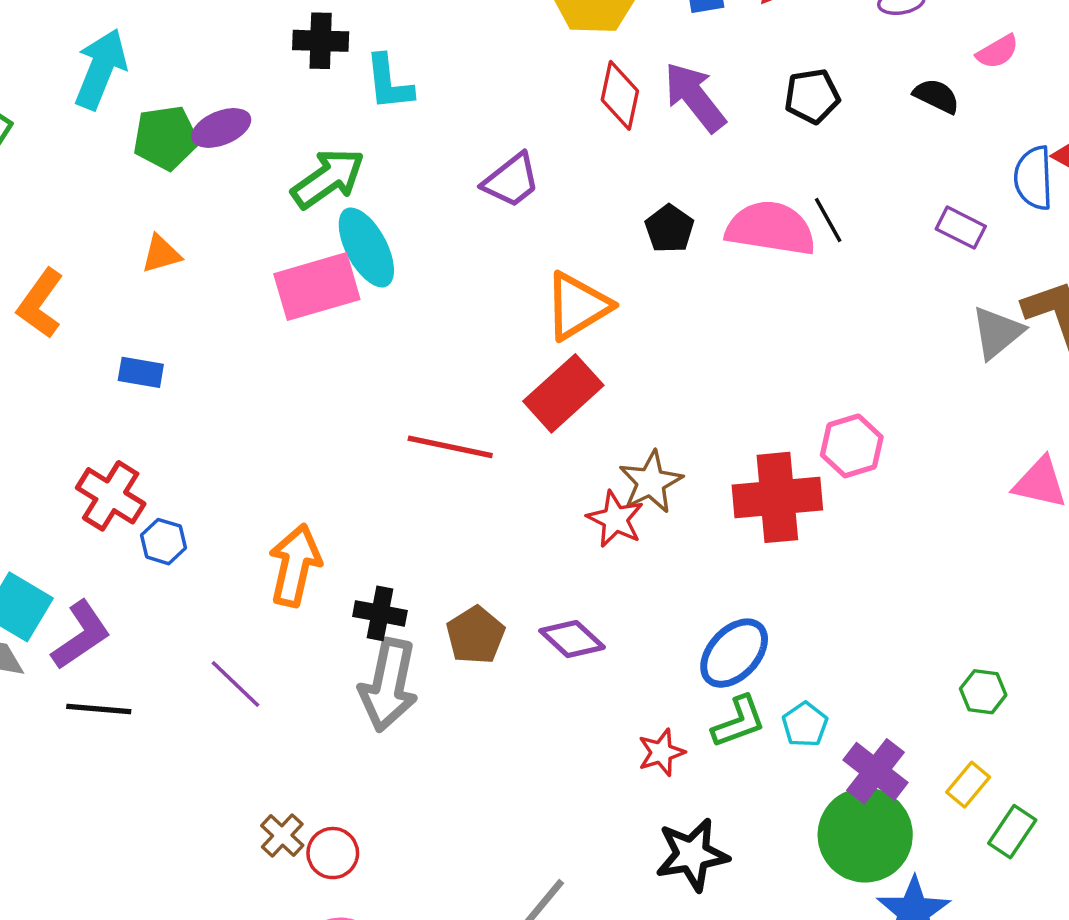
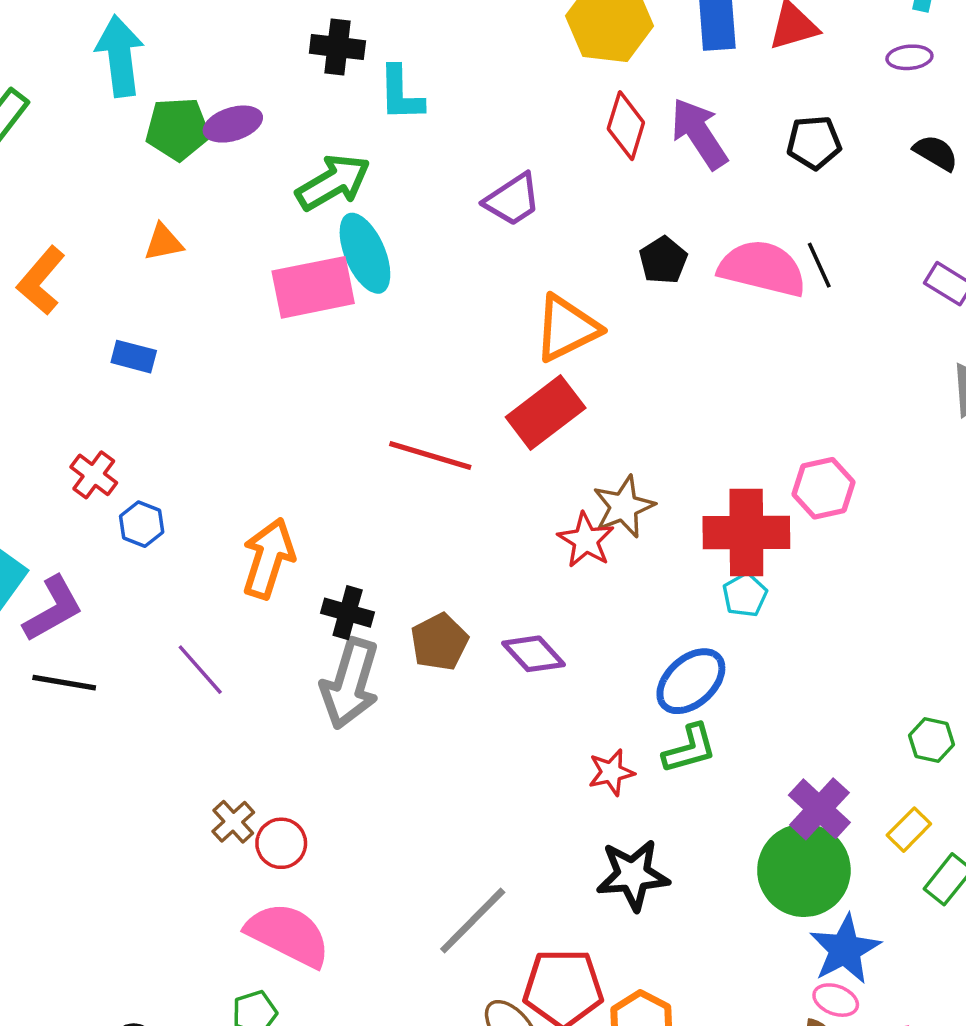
cyan arrow: (101, 69) -> (120, 56), turned -34
red cross: (111, 496) -> (94, 475), size x0.7
cyan pentagon: (805, 725) -> (745, 595), moved

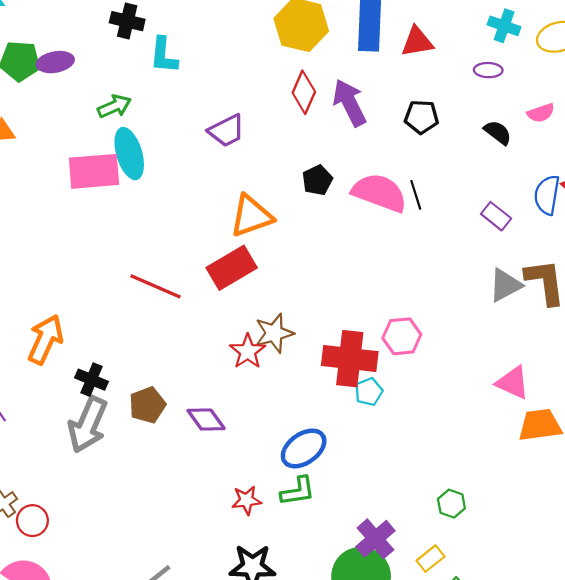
green arrow: (333, 182) -> (114, 106), size x0.7
cyan pentagon: (745, 595) -> (369, 392), moved

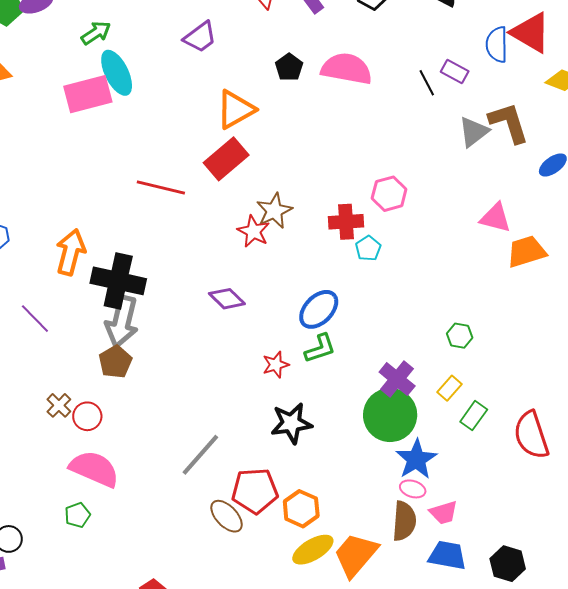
black line: (416, 195) -> (427, 83), moved
red cross: (350, 359) -> (346, 222), size x0.7
black cross: (92, 380) -> (118, 281), size x1.8
brown pentagon: (147, 405) -> (115, 362), moved

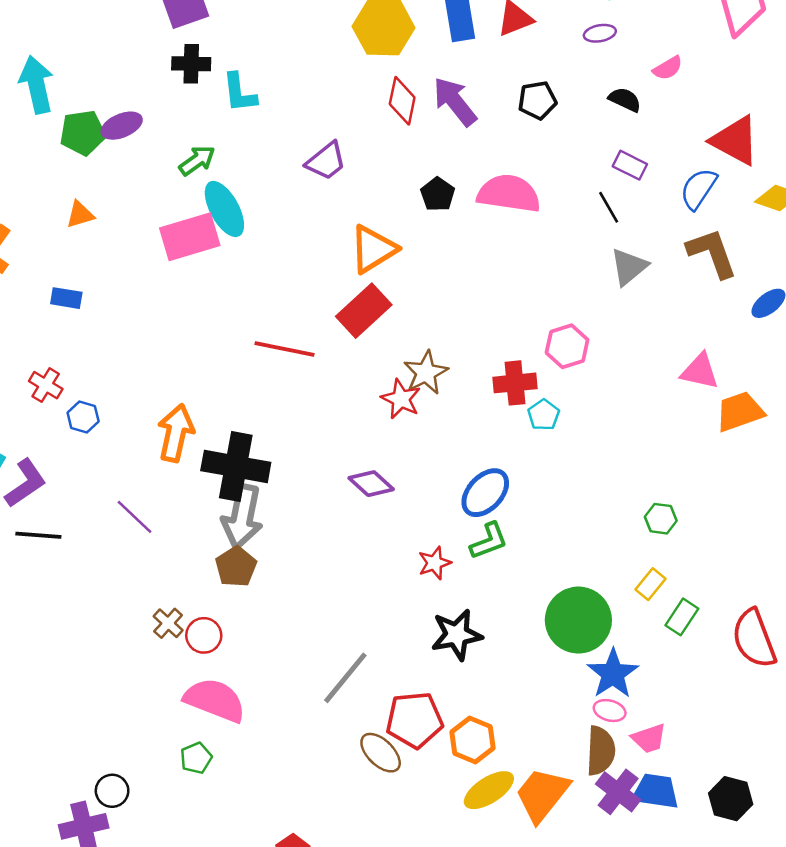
blue semicircle: (497, 45) -> (698, 189), moved, turned 36
purple rectangle: (455, 71) -> (630, 165), moved
gray triangle: (474, 132) -> (629, 267), moved
purple cross: (397, 379) -> (618, 792), moved

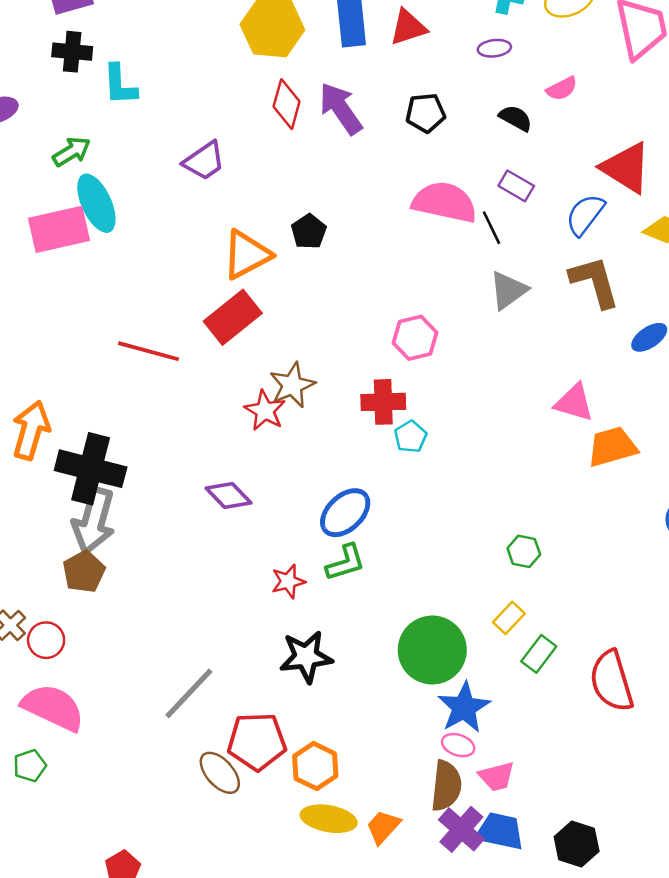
black pentagon: (438, 194) -> (309, 231), moved
pink semicircle: (509, 194) -> (445, 202), moved
pink hexagon: (567, 346) -> (415, 338), moved
yellow ellipse: (489, 790) -> (329, 819), turned 39
orange trapezoid: (542, 795) -> (383, 827), size x0.6

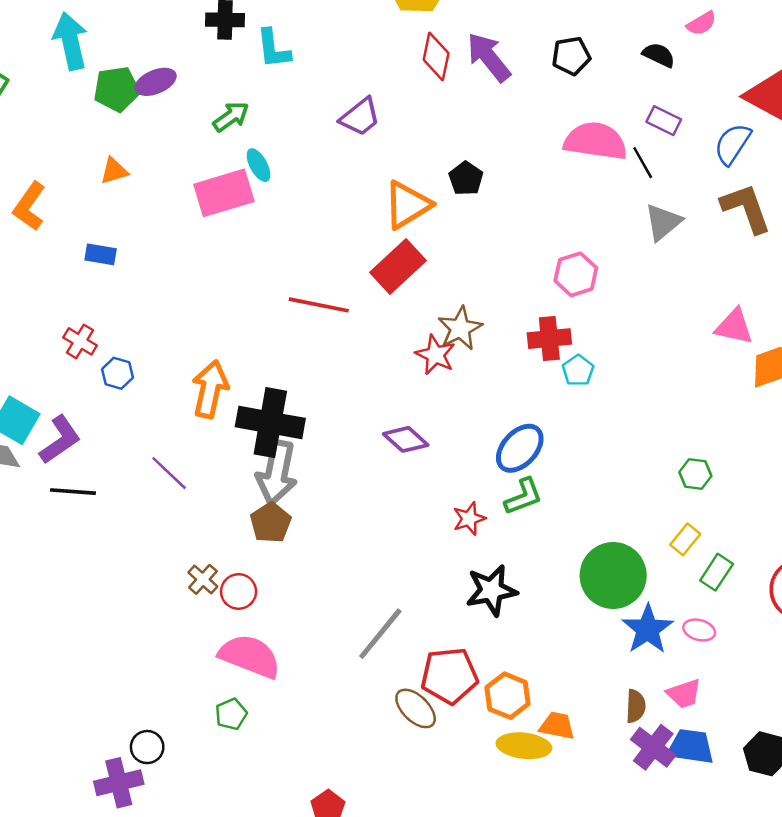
cyan ellipse: (96, 203) -> (258, 165), size x0.6
pink ellipse: (458, 745) -> (699, 630), moved
brown semicircle: (446, 786) -> (636, 706), size x0.7
orange trapezoid: (383, 827) -> (557, 726), moved, turned 63

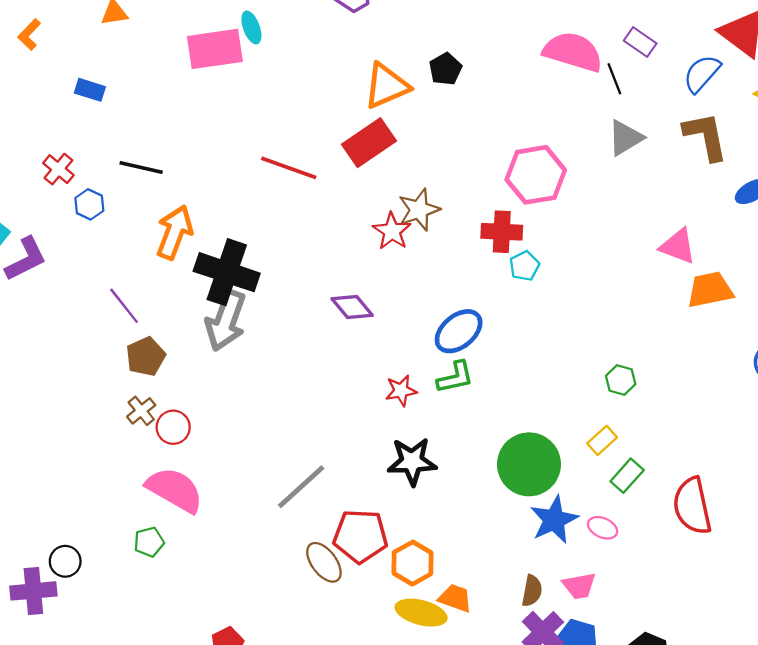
orange L-shape: (29, 206) -> (29, 35), size x0.7
pink hexagon: (576, 274) -> (536, 175), size x1.4
black line: (73, 492) -> (141, 167), moved
brown pentagon: (271, 523) -> (146, 356), moved

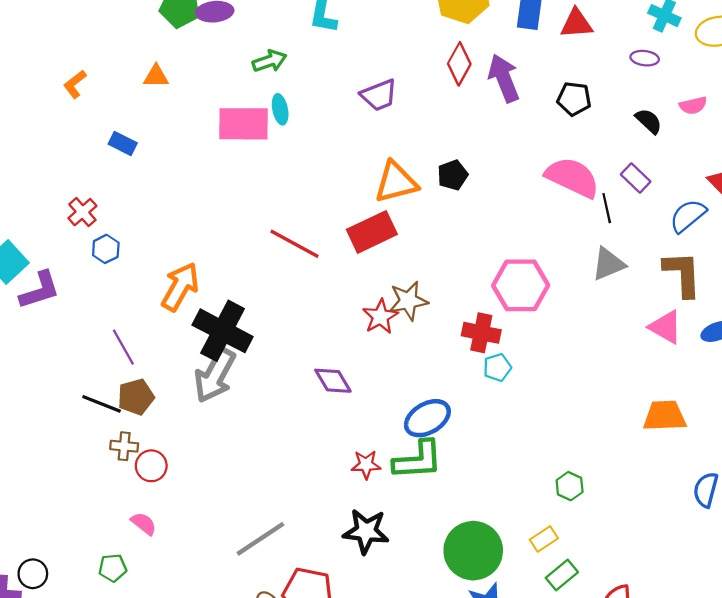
black line: (141, 167) -> (102, 404), moved
pink triangle: (678, 246) -> (666, 327), moved
green L-shape: (455, 377) -> (418, 460), size x1.4
brown cross: (141, 411) -> (124, 446), turned 36
pink semicircle: (175, 490) -> (144, 524), size x0.5

